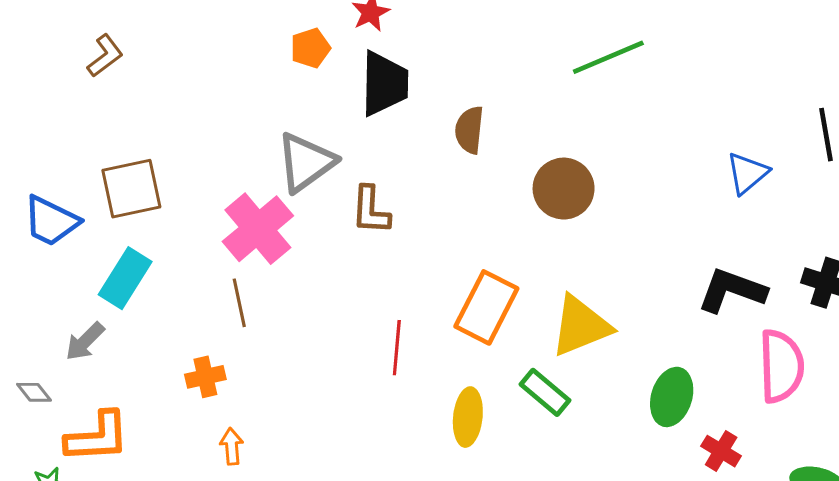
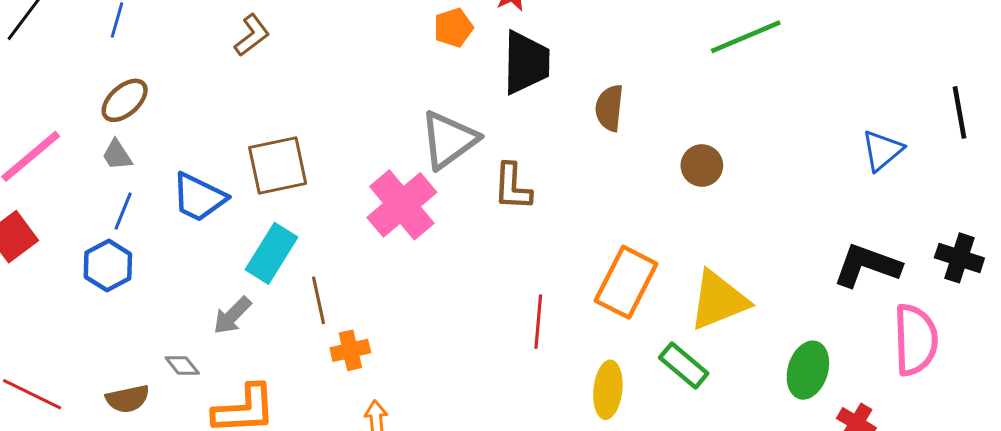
brown circle: (564, 189) -> (702, 166), size x0.7
brown line: (239, 303) -> (319, 300), moved

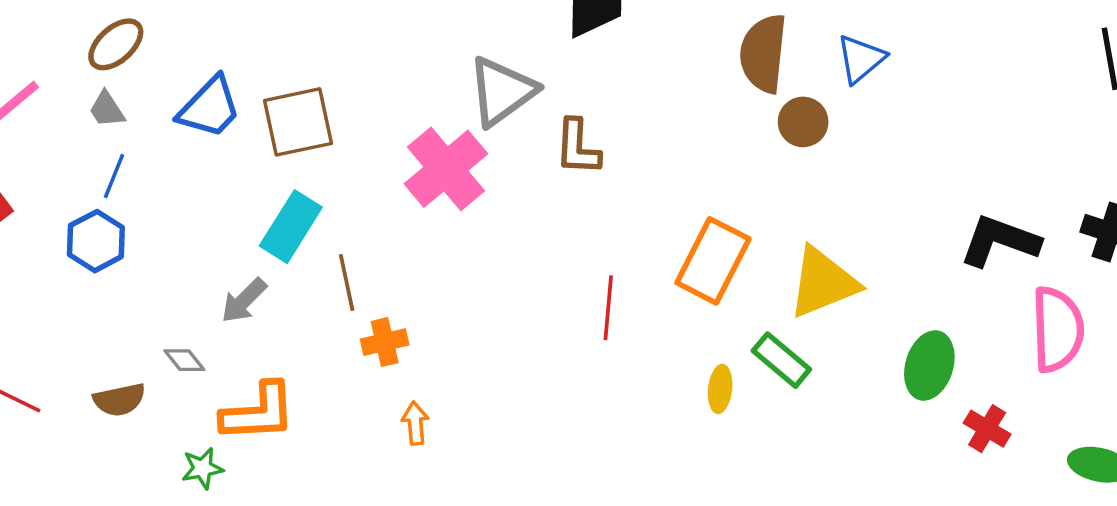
brown semicircle: (609, 108) -> (763, 53), moved, size x1.4
blue triangle: (882, 150) -> (861, 59), moved
blue trapezoid: (199, 197) -> (210, 108), moved, turned -72
yellow ellipse: (608, 390) -> (720, 389), moved, size x0.7

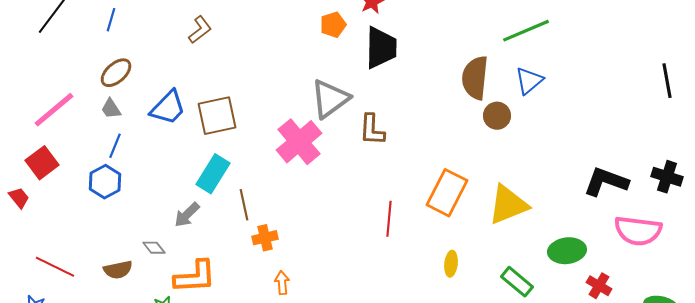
pink semicircle: (1057, 329) -> (638, 231), turned 99
green rectangle: (781, 360) -> (517, 282), moved
green ellipse: (929, 365) -> (567, 251), turned 66

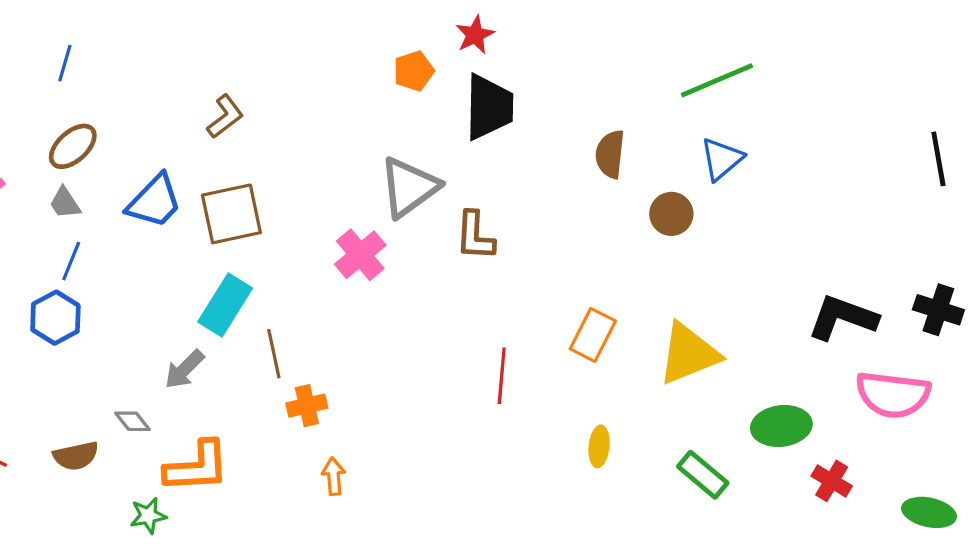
brown L-shape: (200, 30) -> (225, 116), moved
brown semicircle: (475, 78) -> (610, 154), moved, size x0.7
pink cross: (299, 142) -> (360, 255), size x0.7
orange rectangle: (447, 193) -> (593, 335), size x0.7

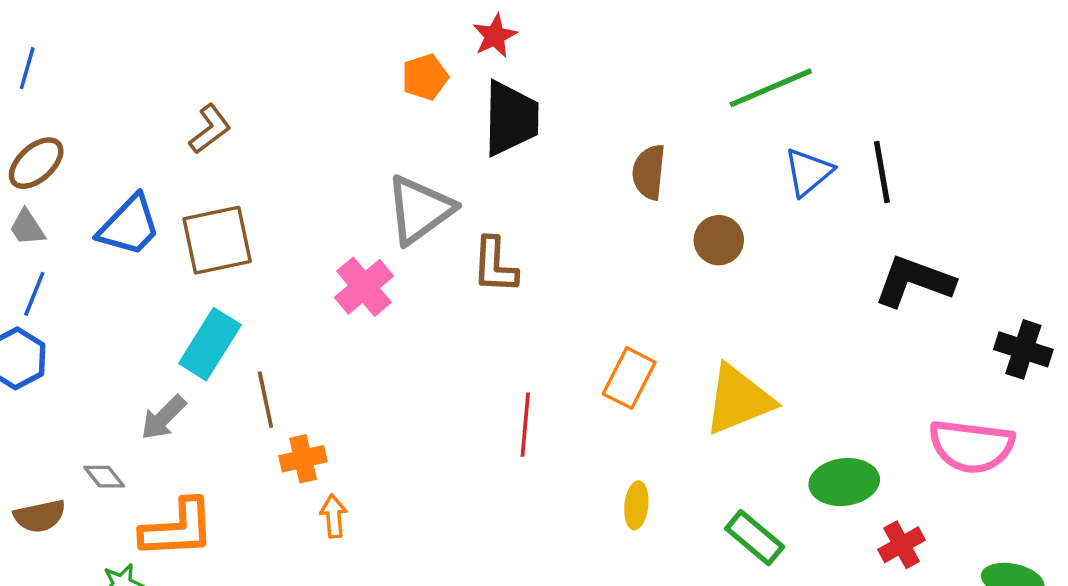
blue triangle: (722, 159) -> (808, 172), moved
black line: (938, 159) -> (882, 172), moved
black L-shape: (843, 318) -> (914, 281), moved
orange arrow: (334, 476) -> (334, 516), moved
red cross: (832, 481) -> (902, 545), turned 30

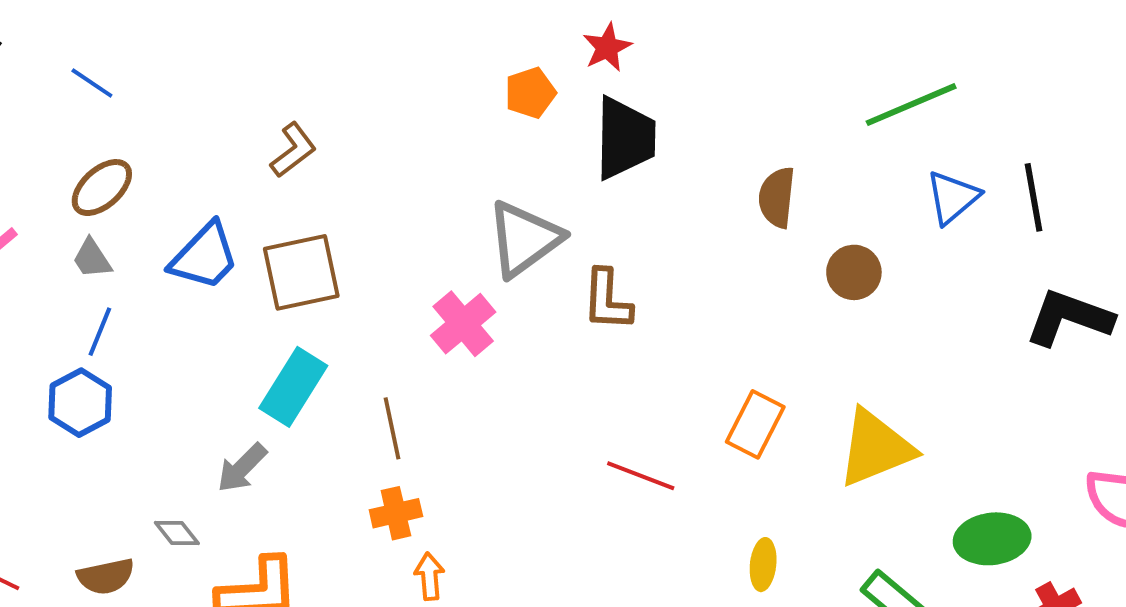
blue line: (27, 68) -> (92, 83), turned -72
brown line: (265, 400) -> (392, 428), moved
red line: (525, 425) -> (641, 476), turned -74

